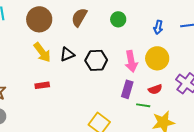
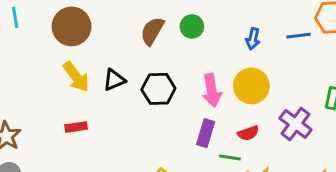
brown semicircle: (79, 17) -> (152, 31), moved

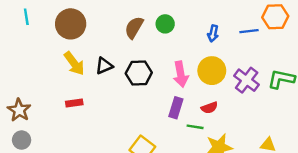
purple cross: (296, 124) -> (247, 80), moved

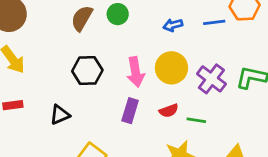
blue arrow: (213, 34) -> (173, 25), turned 63
black triangle: (104, 66) -> (60, 115), moved
green line: (195, 127) -> (196, 120), moved

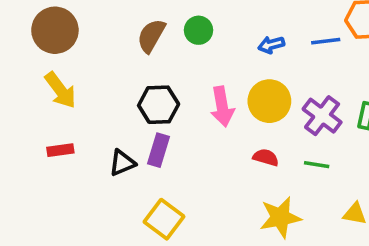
purple rectangle: (130, 111) -> (159, 150), moved
red semicircle: (169, 111) -> (266, 157), turned -144
green line: (196, 120) -> (317, 165), moved

